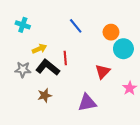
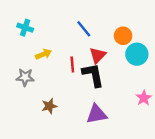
black L-shape: (48, 67) -> (93, 75), moved, turned 40
red triangle: (103, 72) -> (98, 55), moved

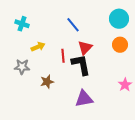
orange circle: (123, 36) -> (120, 45), moved
cyan circle: (137, 54) -> (119, 19), moved
brown star: (49, 106) -> (47, 82), moved

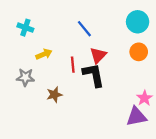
purple triangle: (84, 99) -> (136, 117), moved

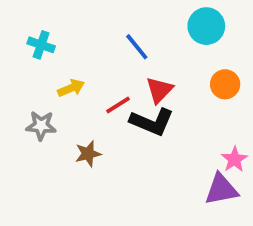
cyan circle: (138, 22) -> (206, 26), moved
red line: (73, 65) -> (118, 105), turned 63
black L-shape: (94, 75) -> (152, 122), turned 124

